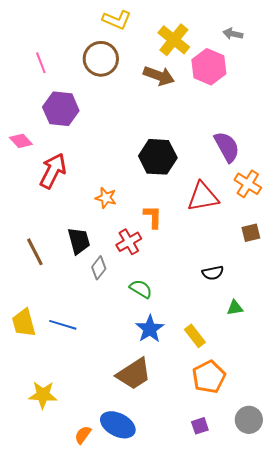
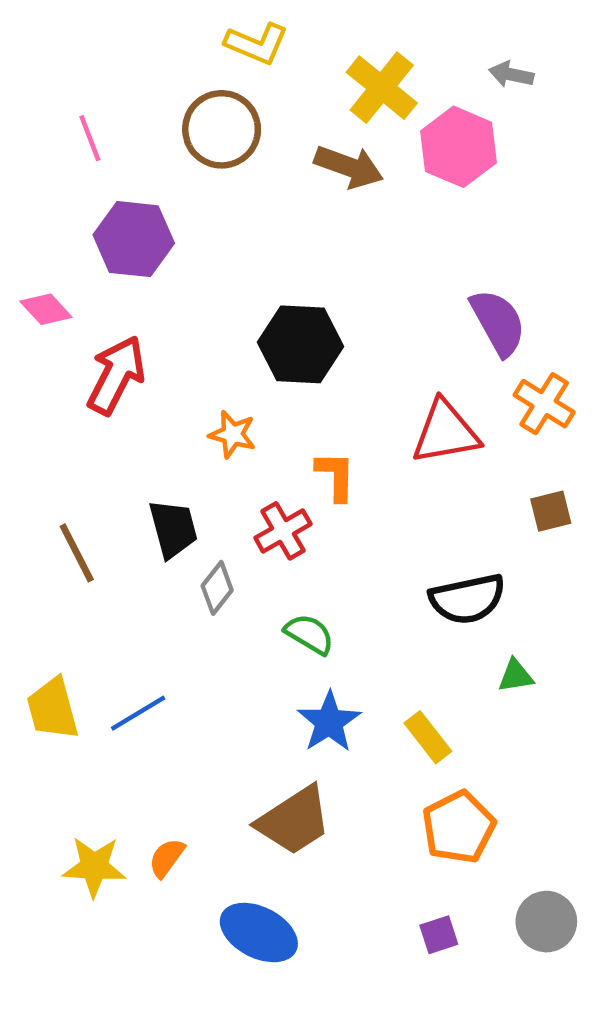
black hexagon: (158, 157) -> (301, 344), moved
black semicircle: (213, 273) -> (467, 599), size x1.6
blue line: (63, 325) -> (138, 713), turned -48
orange semicircle: (83, 435) -> (167, 858), moved

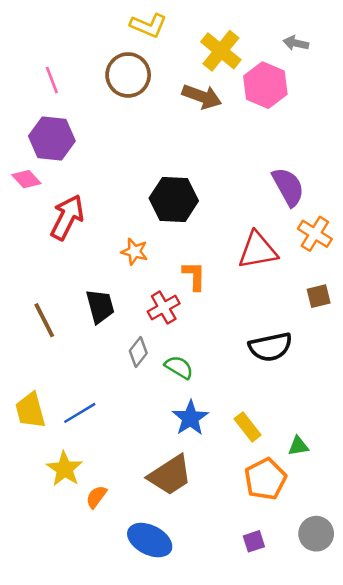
purple hexagon: (134, 239) -> (52, 139), moved
gray diamond: (217, 588) -> (138, 352), moved
green triangle: (516, 676) -> (298, 446), moved
yellow star: (94, 867) -> (65, 469), moved, turned 30

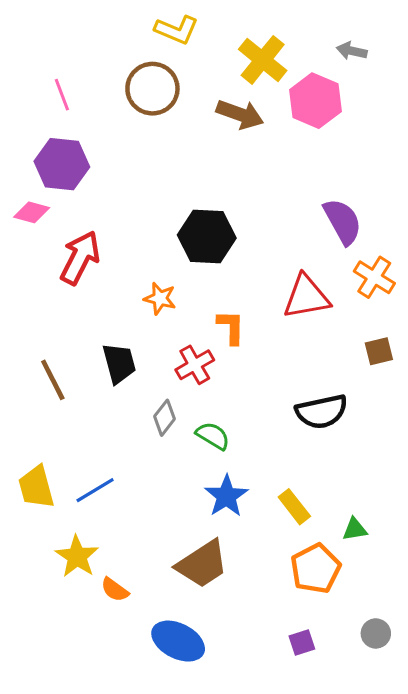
pink diamond: (26, 179) -> (32, 212), turned -32
orange semicircle: (96, 497) -> (115, 590), turned -90
gray circle: (316, 534) -> (376, 633), size x0.7

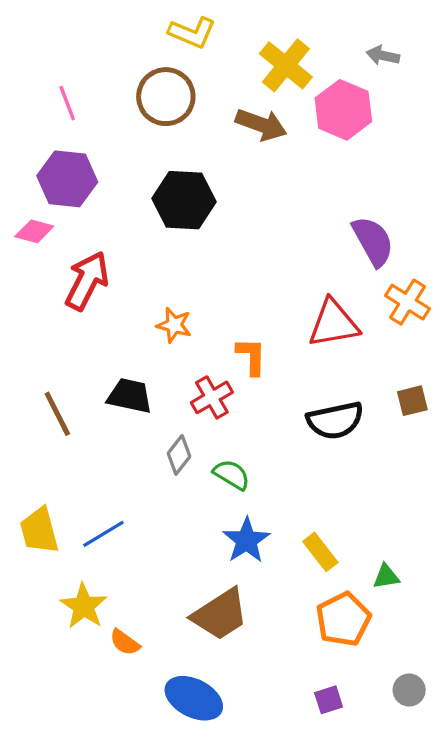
black hexagon: (207, 237) -> (184, 200), moved
brown square: (379, 351) -> (412, 401), moved
black trapezoid: (119, 363) -> (130, 396), turned -63
black semicircle: (321, 412) -> (335, 420), moved

